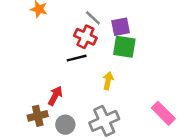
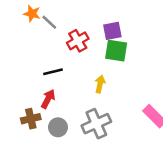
gray line: (93, 18) -> (49, 22), moved
red cross: (85, 37) -> (78, 41), turned 35
black line: (77, 58) -> (53, 72), moved

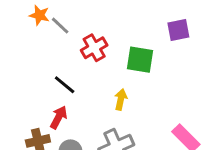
purple square: (112, 31) -> (178, 30), moved
black line: (53, 72) -> (65, 85), turned 54

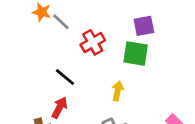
purple square: (178, 30) -> (144, 26), moved

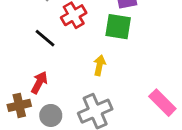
black line: (65, 77) -> (45, 38), moved

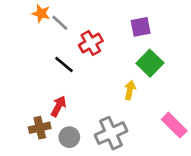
green square: (118, 27) -> (150, 63), moved, turned 35
yellow arrow: (99, 65) -> (130, 90), moved

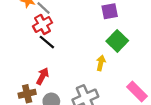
red cross: (91, 43) -> (42, 24), moved

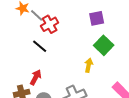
red cross: (42, 24) -> (50, 24), moved

